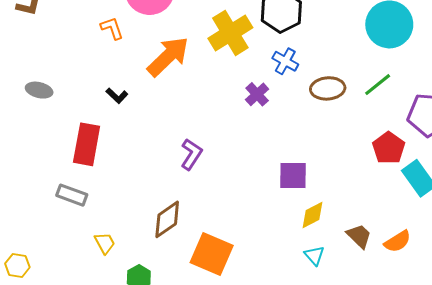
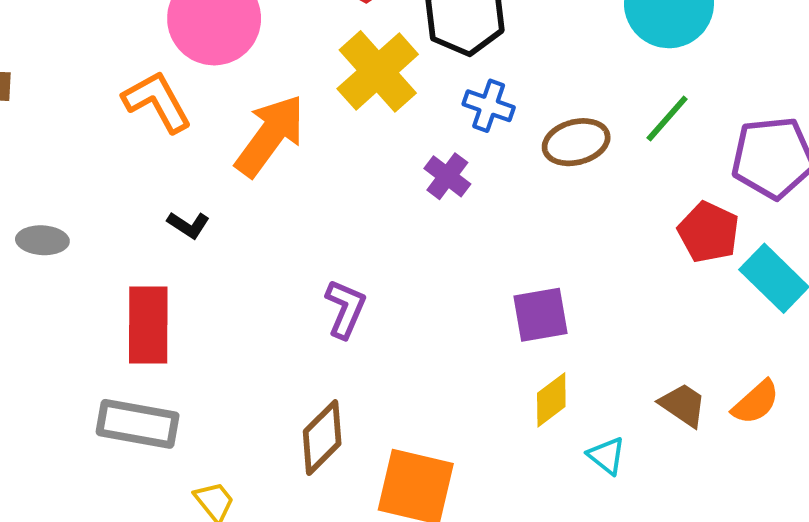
orange L-shape: (112, 28) -> (157, 102), size x1.5
gray rectangle: (72, 195) -> (138, 424), size x1.4
yellow diamond: (313, 215) -> (551, 400), moved

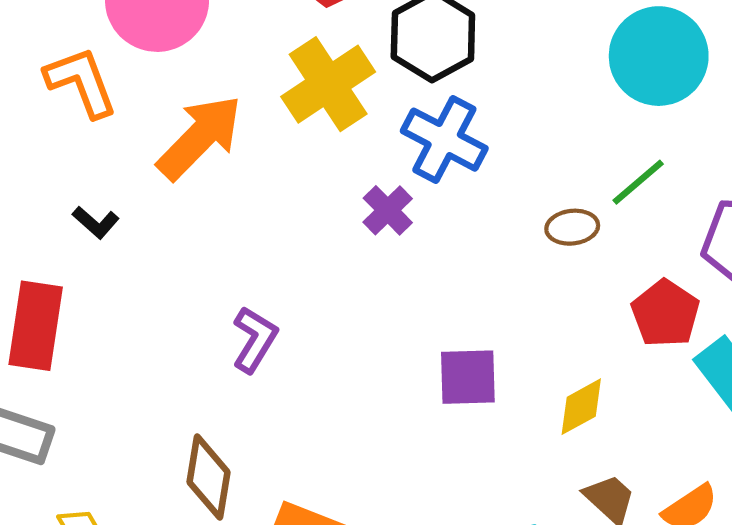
blue cross: (489, 106) -> (444, 140), size x1.5
brown ellipse: (576, 142) -> (572, 227), moved, size x0.7
yellow diamond: (551, 400) -> (581, 407), moved
brown diamond: (322, 438) -> (208, 477), turned -44

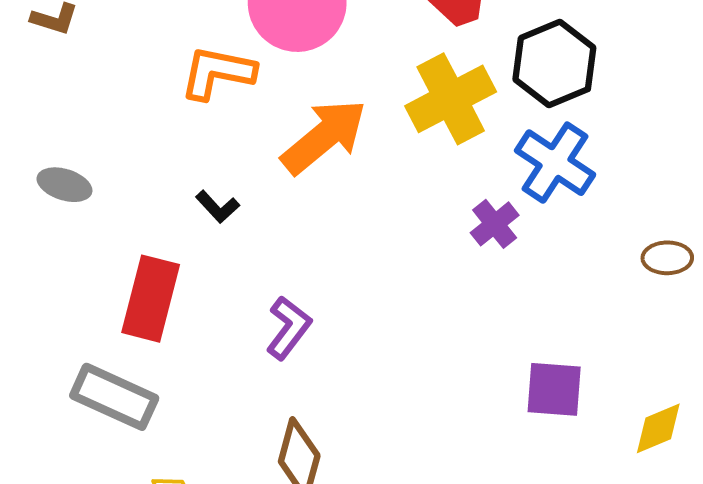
orange L-shape: (81, 82) -> (217, 73), turned -64
purple L-shape: (255, 339) -> (289, 328), moved

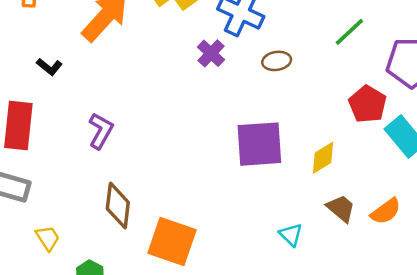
brown ellipse: (667, 258) -> (277, 61), moved
purple square: (554, 389) -> (259, 144), size x1.4

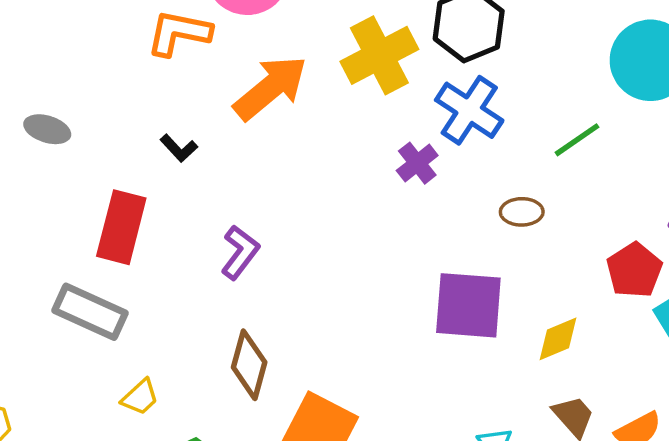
green line: (349, 32) -> (577, 140), moved
brown ellipse: (277, 61) -> (522, 212), moved
yellow trapezoid: (48, 238) -> (140, 397), turned 72

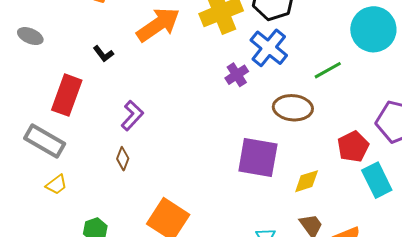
brown ellipse: (522, 212) -> (293, 108), size x1.6
brown diamond: (249, 365) -> (123, 159), moved, size x0.6
yellow trapezoid: (140, 397) -> (56, 185), moved

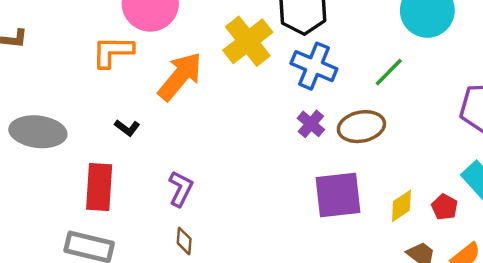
gray ellipse: (30, 36) -> (38, 132), size x1.8
purple cross: (237, 75) -> (311, 124), moved
red pentagon: (353, 147) -> (445, 207), moved, size x0.7

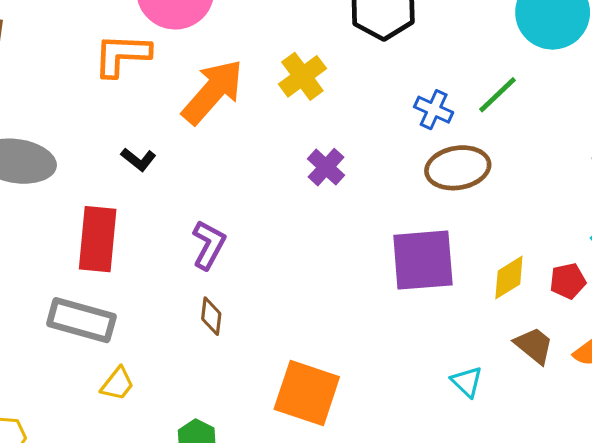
yellow cross: (248, 41) -> (302, 76), moved, size x0.7
blue cross: (314, 66) -> (434, 110), moved, size x0.6
purple cross: (311, 124) -> (326, 167), moved
red pentagon: (445, 207) -> (568, 281), turned 30

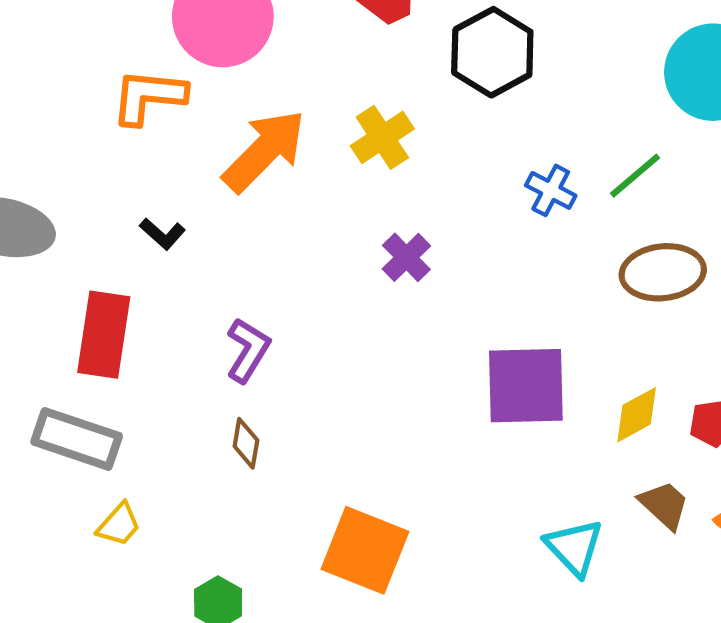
brown ellipse: (458, 168) -> (663, 272), moved
cyan triangle: (467, 382) -> (574, 547), size x1.4

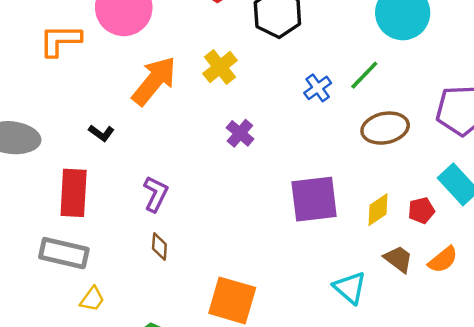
orange L-shape: (149, 97) -> (60, 40), moved
blue cross: (551, 190) -> (318, 88), turned 32

